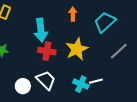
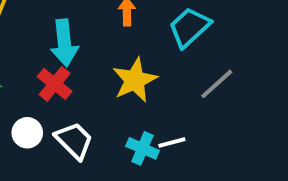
red cross: (47, 51) -> (55, 84), moved, turned 30
white circle: (23, 86) -> (27, 133), moved

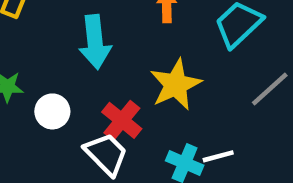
red cross: (55, 84) -> (122, 120), moved
white circle: (27, 133) -> (52, 111), moved

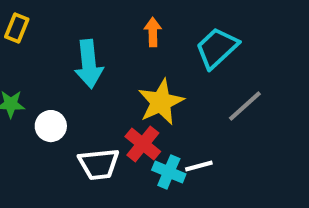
red cross: (122, 120) -> (143, 144), moved
white trapezoid: (106, 154) -> (99, 164), turned 129

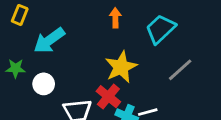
cyan arrow: (89, 64) -> (49, 40), moved, turned 60

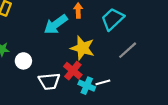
cyan arrow: (49, 40) -> (56, 24), moved
yellow star: (121, 67) -> (82, 48), turned -30

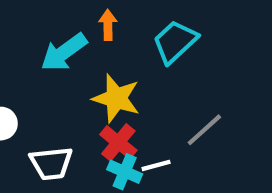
gray line: (128, 50) -> (204, 130), moved
red cross: (73, 71) -> (118, 142), moved

